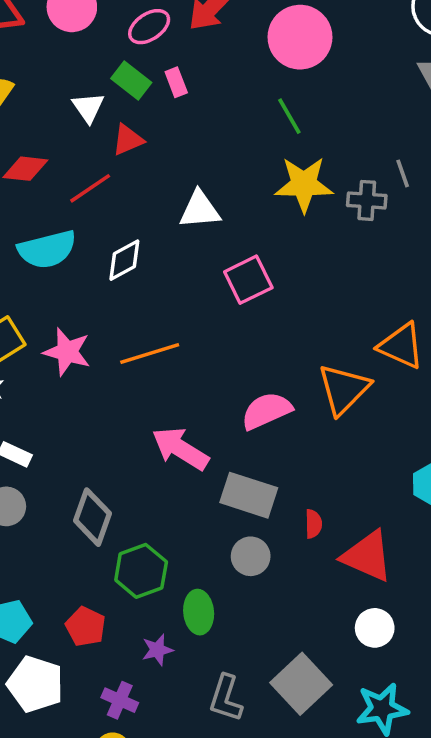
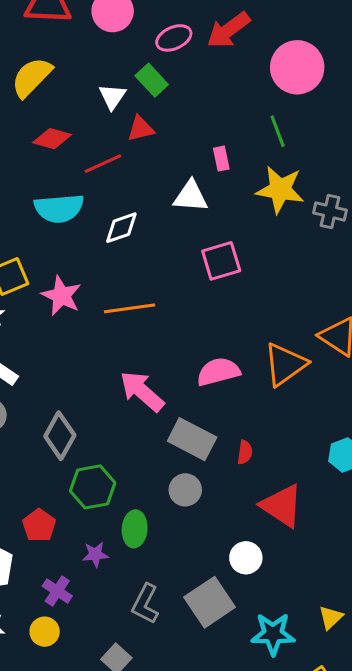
pink rectangle: (176, 82) -> (221, 159), moved
red semicircle: (313, 524) -> (245, 452), moved
white circle: (375, 628) -> (246, 558), moved

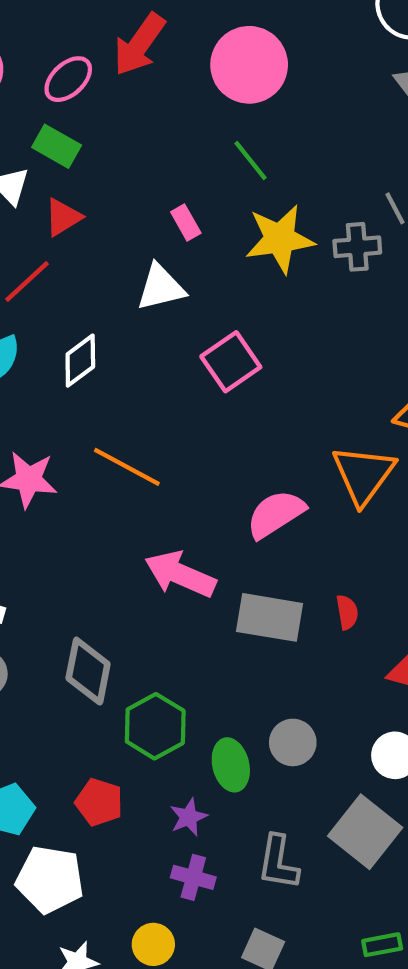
orange line: (130, 308) -> (127, 467), turned 54
gray circle: (185, 490) -> (293, 742), moved
purple cross: (57, 591) -> (193, 877), moved

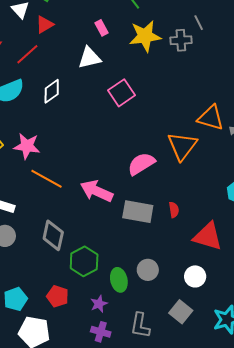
orange line: (127, 467) -> (46, 179), moved
gray square: (365, 832) -> (181, 312), size x0.7

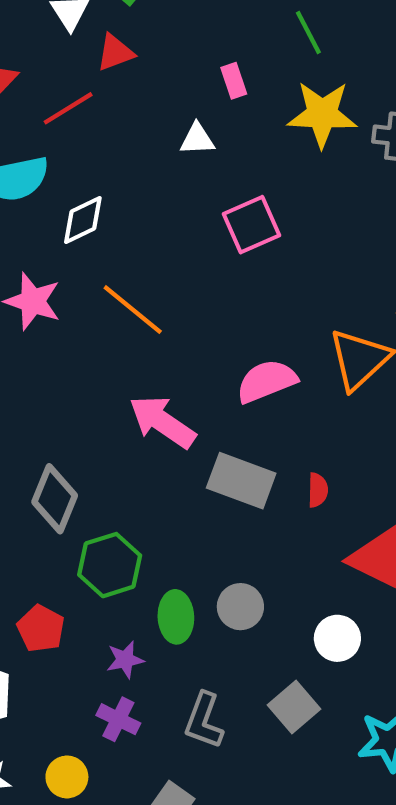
white triangle: (89, 58) -> (197, 139), size x0.7
white diamond: (52, 91) -> (83, 220), moved
orange line: (46, 179) -> (133, 310), moved

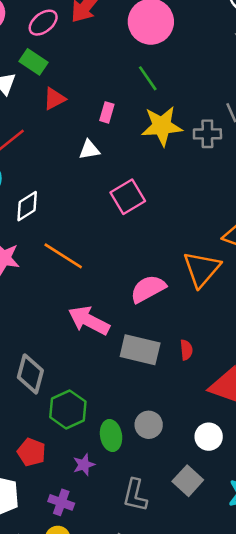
red triangle: (115, 53) -> (54, 99), moved
pink rectangle: (234, 81) -> (107, 112), turned 42
purple cross: (118, 719) -> (61, 502), moved

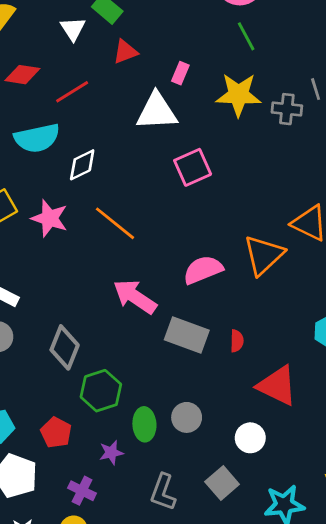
green line: (148, 78) -> (246, 36), moved
white triangle: (89, 150) -> (157, 111), size x1.8

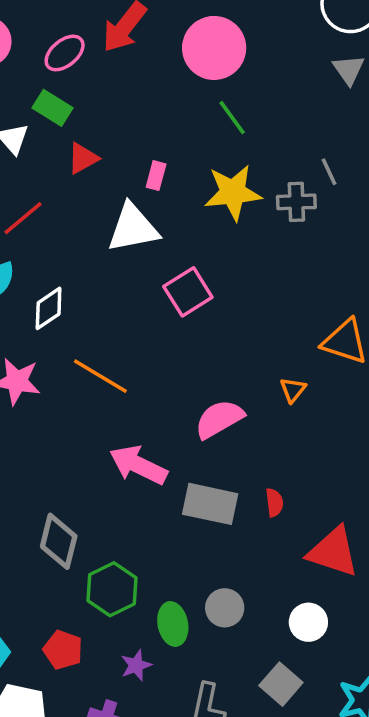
orange triangle: (264, 255) -> (293, 390), size x0.5

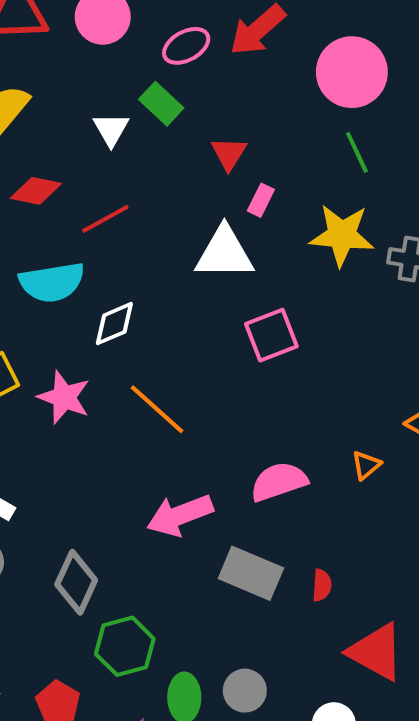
red triangle: (83, 158) -> (229, 154), moved, turned -40
pink arrow: (138, 465) -> (180, 515), turned -58

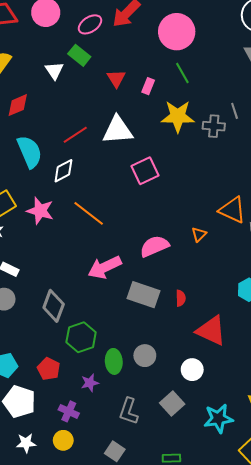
red diamond: (36, 191) -> (18, 105), turned -30
pink rectangle: (261, 200) -> (148, 86), moved
red line: (105, 219) -> (75, 135), moved
cyan semicircle: (52, 282) -> (30, 152), turned -100

